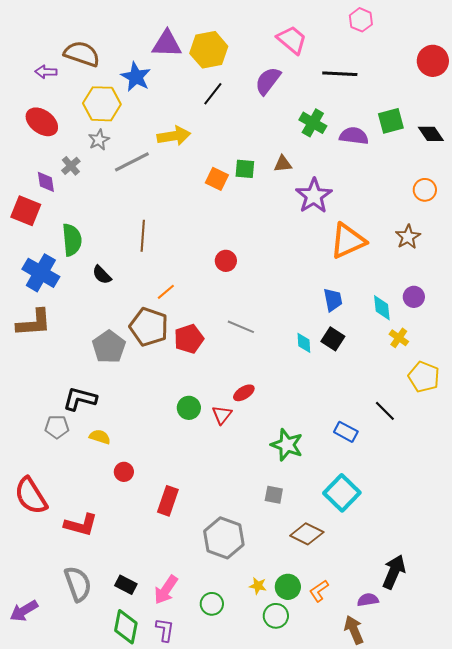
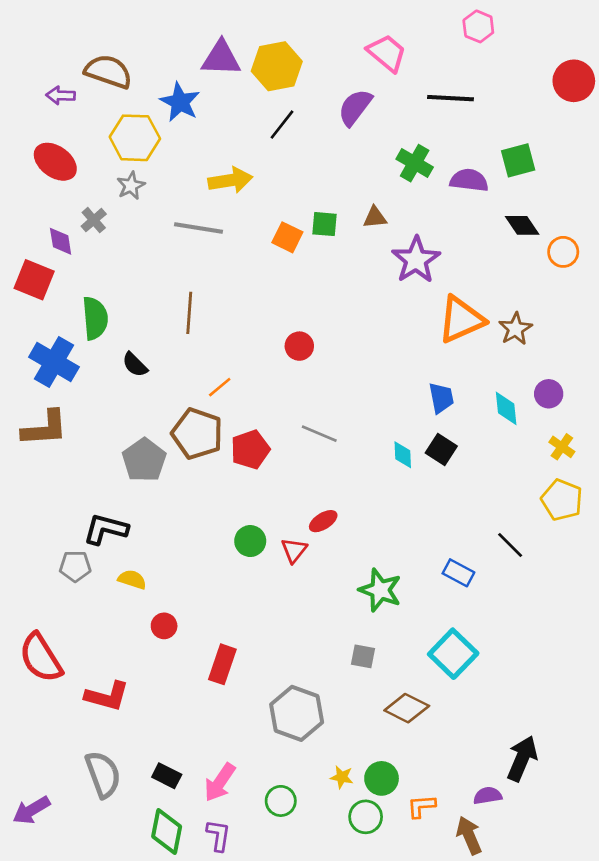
black diamond: (431, 134) -> (522, 225), moved
gray line: (132, 162) -> (199, 228), moved, turned 36
brown star: (408, 237) -> (515, 329), moved
yellow cross: (399, 338) -> (562, 447), moved
orange L-shape: (319, 591) -> (421, 806), moved, turned 30

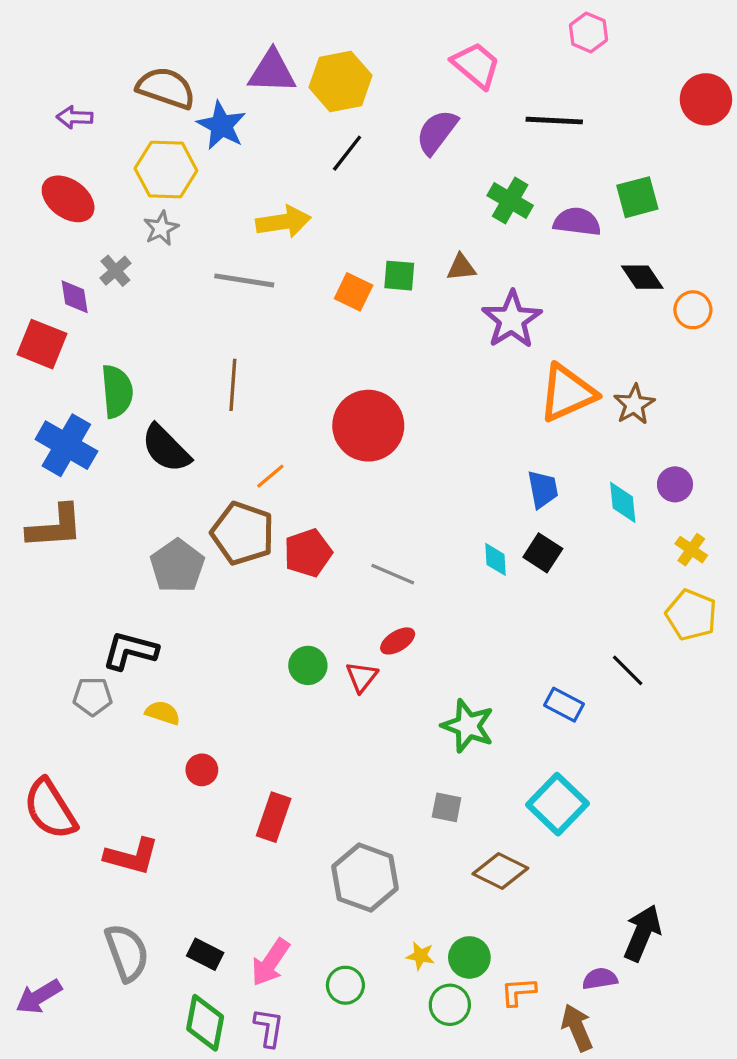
brown semicircle: (108, 72) -> (166, 88), moved
red circle: (299, 346) -> (368, 426), size x2.0
black semicircle: (135, 365) -> (166, 448), size x1.6
gray line: (319, 434) -> (393, 574), moved

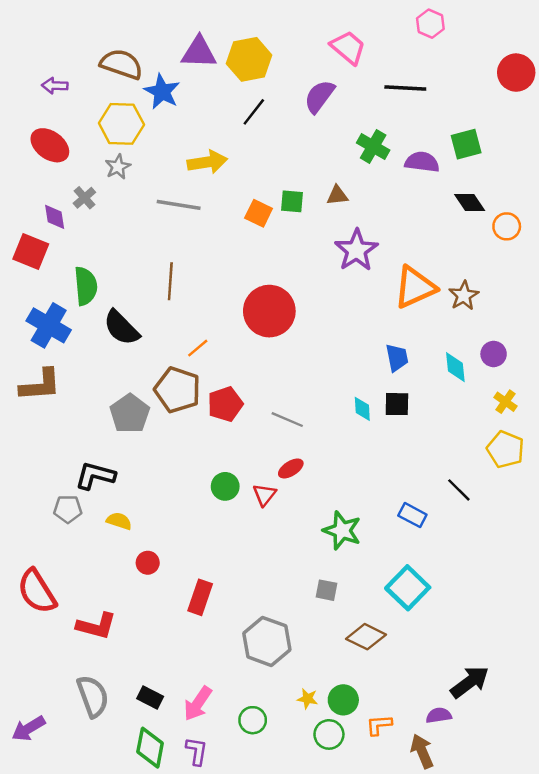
purple star: (512, 320) -> (356, 250), moved
black square: (543, 553) -> (397, 404), turned -32
black arrow: (642, 933) -> (470, 682), turned 30

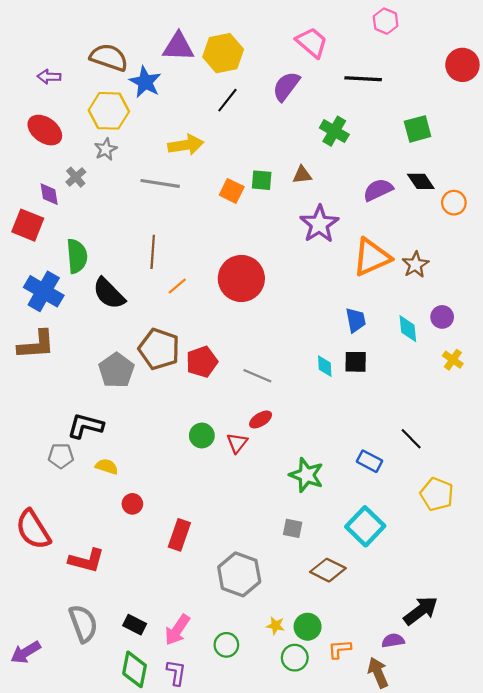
purple semicircle: (422, 162) -> (378, 190), moved, turned -32
orange line: (198, 348) -> (177, 286), moved
yellow pentagon: (505, 449) -> (437, 494), moved

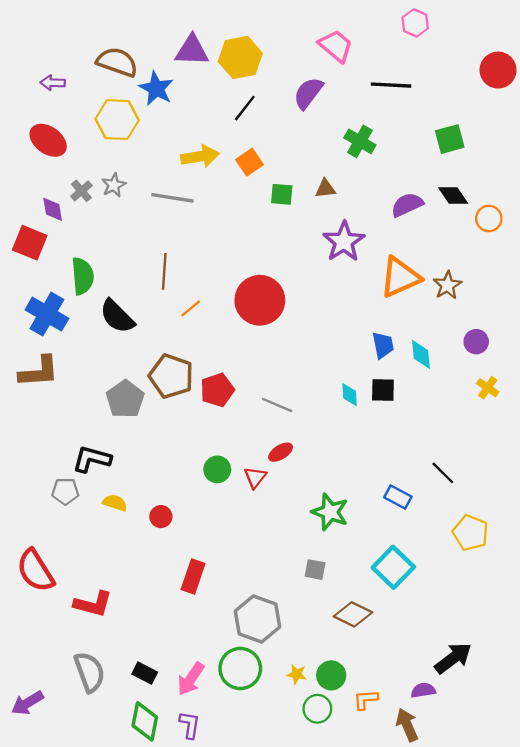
gray star: (106, 149) -> (114, 185), moved
orange square: (232, 191) -> (249, 162), moved, turned 30
cyan diamond: (408, 329) -> (421, 354), moved
red circle: (132, 504) -> (161, 517), moved
green circle: (226, 645) -> (240, 668), moved, size x1.6

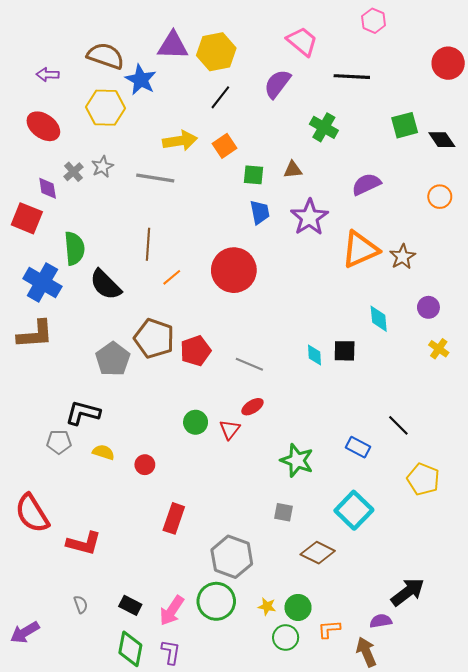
black diamond: (453, 196) -> (442, 140), moved
blue trapezoid: (383, 345) -> (260, 212), moved
gray semicircle: (90, 672) -> (81, 604), size x0.5

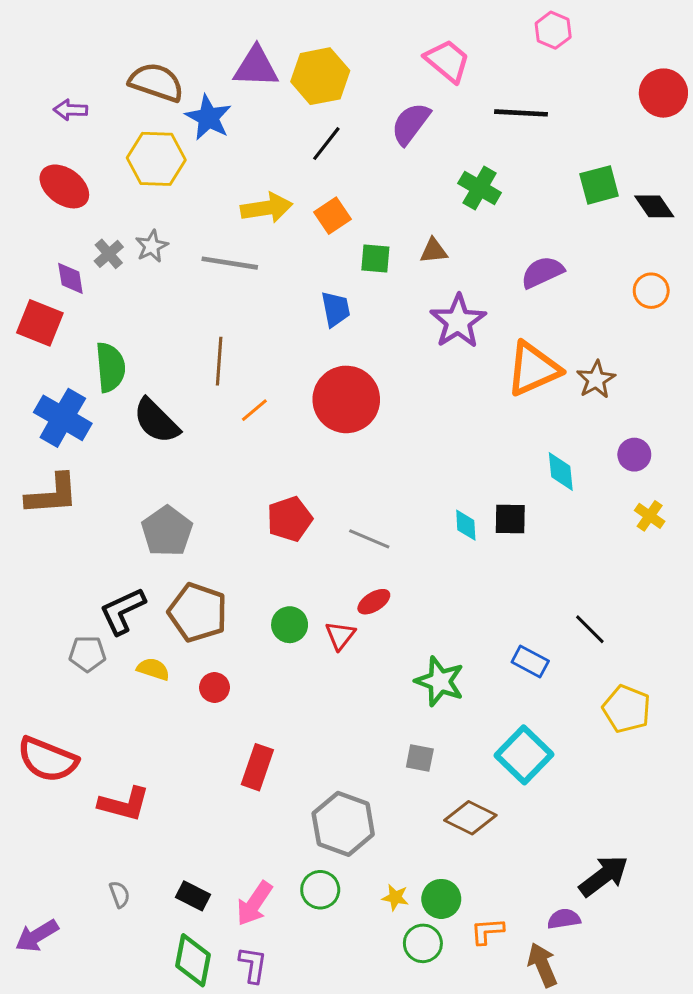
blue trapezoid: (260, 212) -> (336, 309), moved
brown pentagon: (154, 338) -> (198, 612), moved
black L-shape: (83, 413) -> (123, 611), turned -40
red semicircle: (32, 513) -> (47, 760), turned -36
green circle: (216, 601) -> (320, 890), size x0.7

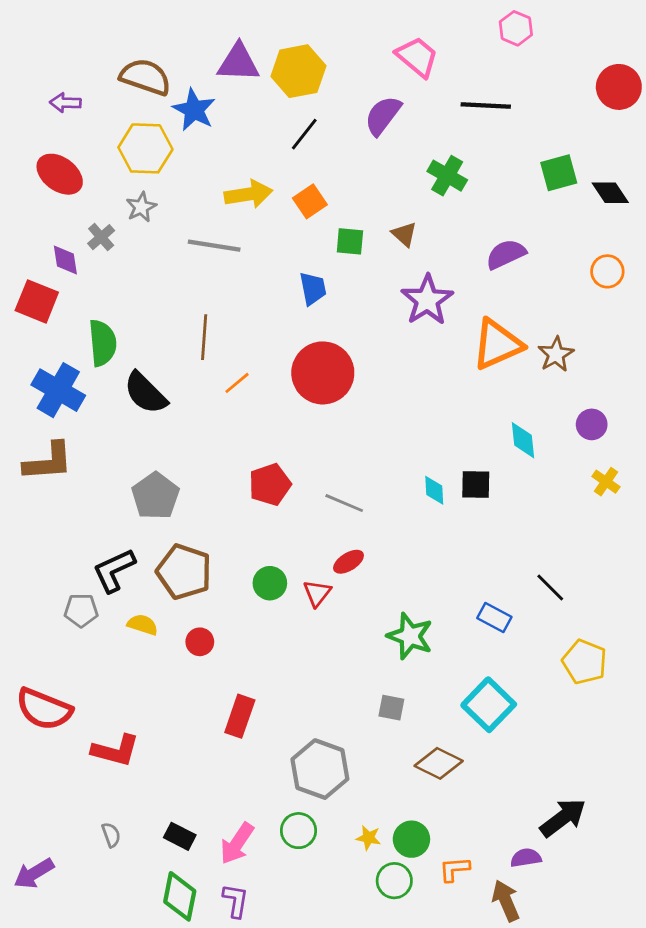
gray star: (152, 246) -> (141, 207), moved
brown triangle: (434, 251) -> (404, 234), turned 48

